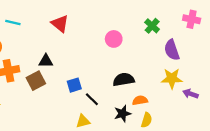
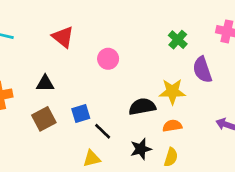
pink circle: (114, 39) -> (108, 59), moved
yellow star: (172, 78) -> (172, 92), moved
brown square: (36, 81) -> (44, 119), moved
orange semicircle: (140, 100) -> (172, 126), moved

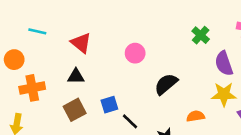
red triangle: (63, 37) -> (81, 43), moved
yellow star: (172, 92) -> (224, 94), moved
black semicircle: (142, 107) -> (166, 84), moved, turned -30

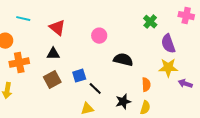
black semicircle: (166, 84) -> (123, 60), turned 54
orange semicircle: (196, 116) -> (146, 85), turned 96

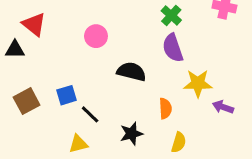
purple semicircle: (168, 44) -> (173, 48), moved
black triangle: (53, 54) -> (15, 49), moved
yellow semicircle: (145, 108) -> (179, 142), moved

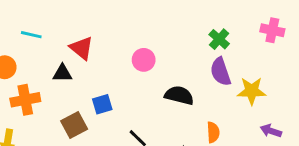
yellow star: (198, 83) -> (252, 91), moved
blue square: (66, 95) -> (102, 104), moved

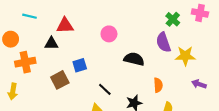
green cross: (219, 39) -> (173, 19), moved
red triangle: (82, 48) -> (65, 26), turned -42

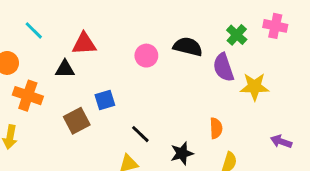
cyan line: (29, 16) -> (34, 30), turned 32
black semicircle: (134, 59) -> (188, 47), moved
orange cross: (25, 62) -> (28, 96), turned 30
purple arrow: (199, 84) -> (281, 142), moved

